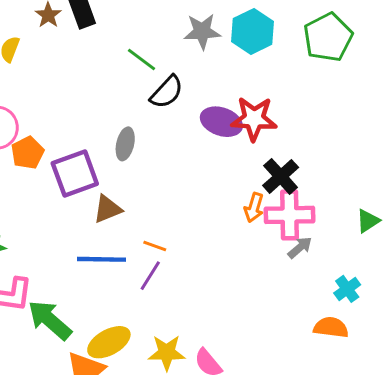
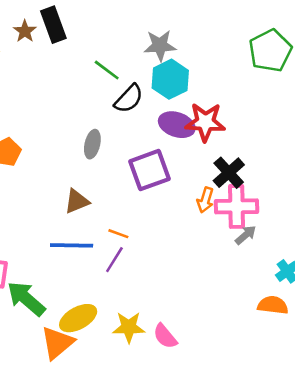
cyan hexagon: (252, 31) -> (170, 79), moved
purple square: (75, 173) -> (149, 170), moved

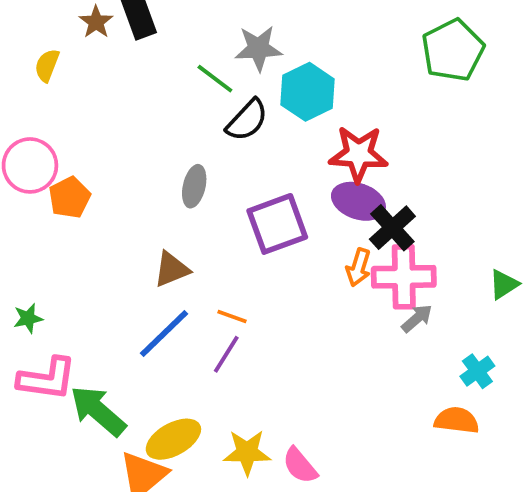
gray star: (160, 45) -> (258, 48), moved
purple ellipse: (177, 125) -> (358, 201), moved
blue line: (72, 245) -> (164, 333), turned -45

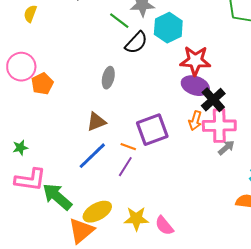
purple square: (277, 224) -> (152, 130), moved

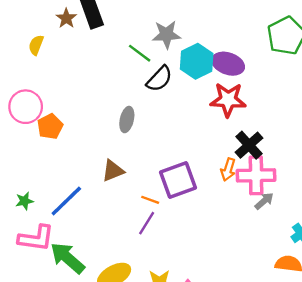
purple ellipse: (195, 86) -> (228, 64), moved
blue line: (92, 156) -> (66, 201), moved

